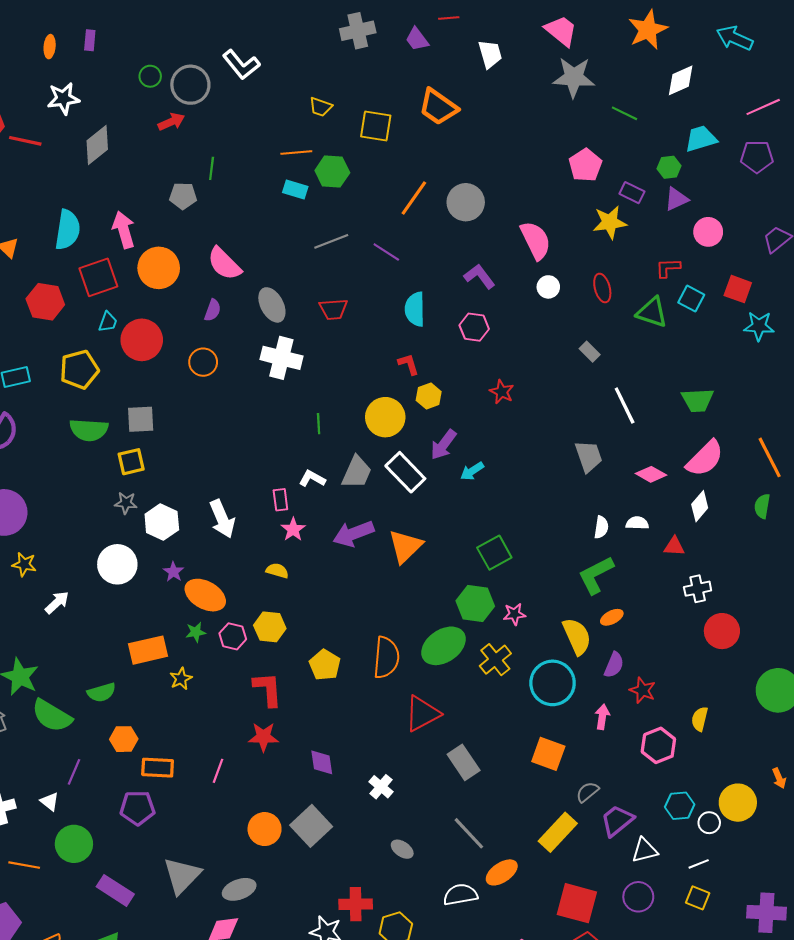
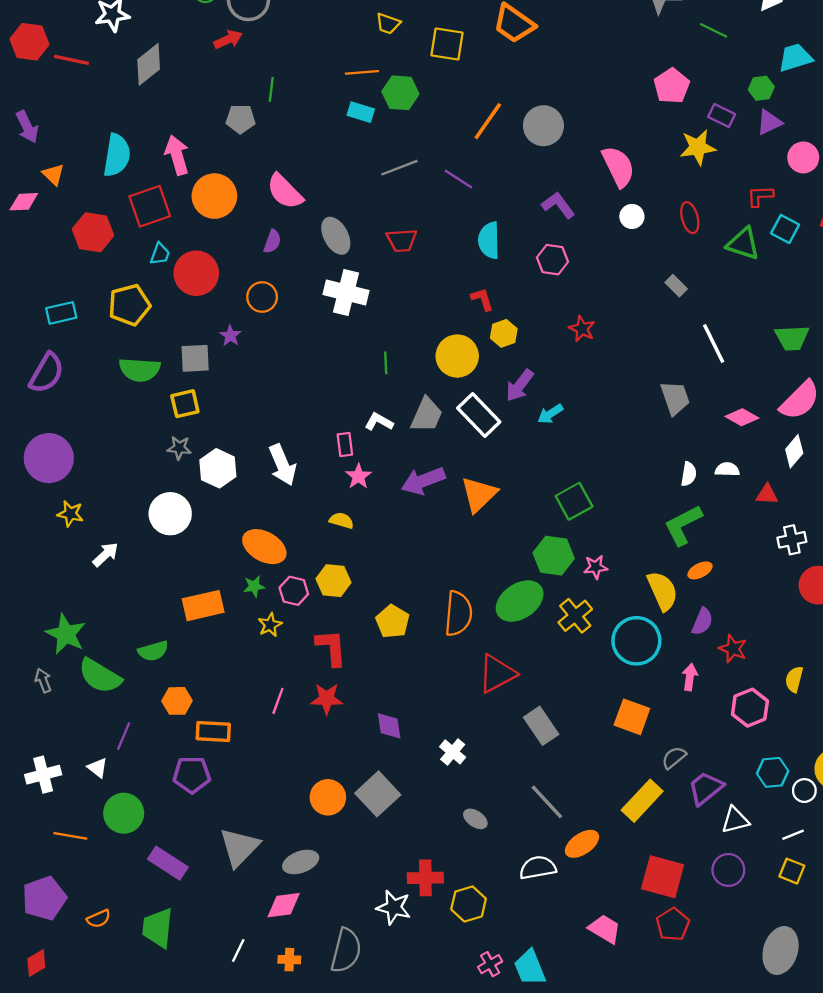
purple star: (173, 572) -> (230, 336), moved
yellow star: (181, 679) -> (270, 625), moved
pink line: (218, 771) -> (278, 701), moved

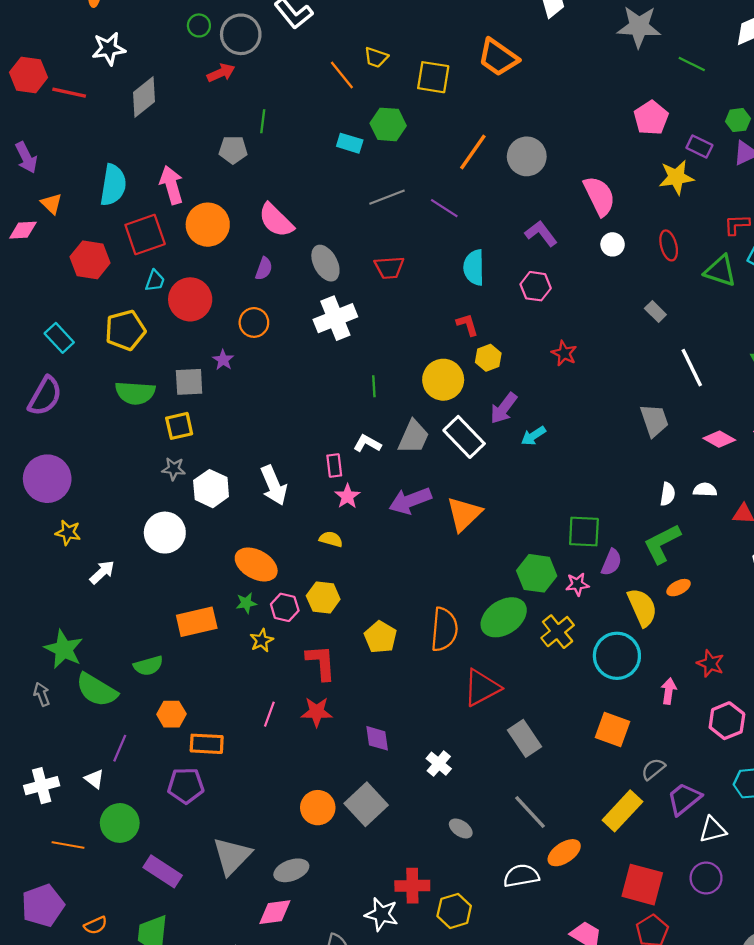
orange line: (362, 72) -> (342, 75), moved, turned 56
white cross: (346, 292) -> (335, 318), turned -36
cyan rectangle: (61, 313) -> (59, 338), turned 60
green square: (574, 501) -> (584, 531), moved, turned 32
purple semicircle: (702, 621) -> (611, 562), moved

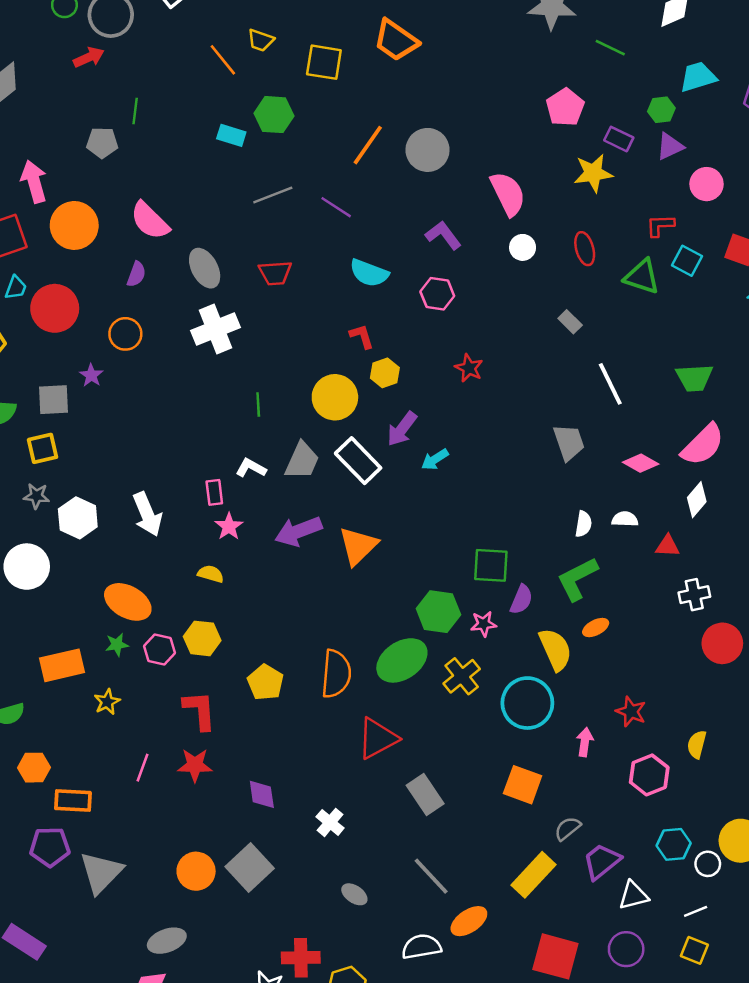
cyan semicircle: (474, 267) -> (369, 273), turned -68
yellow star: (262, 640) -> (107, 702), moved
gray triangle: (232, 856) -> (101, 872), moved

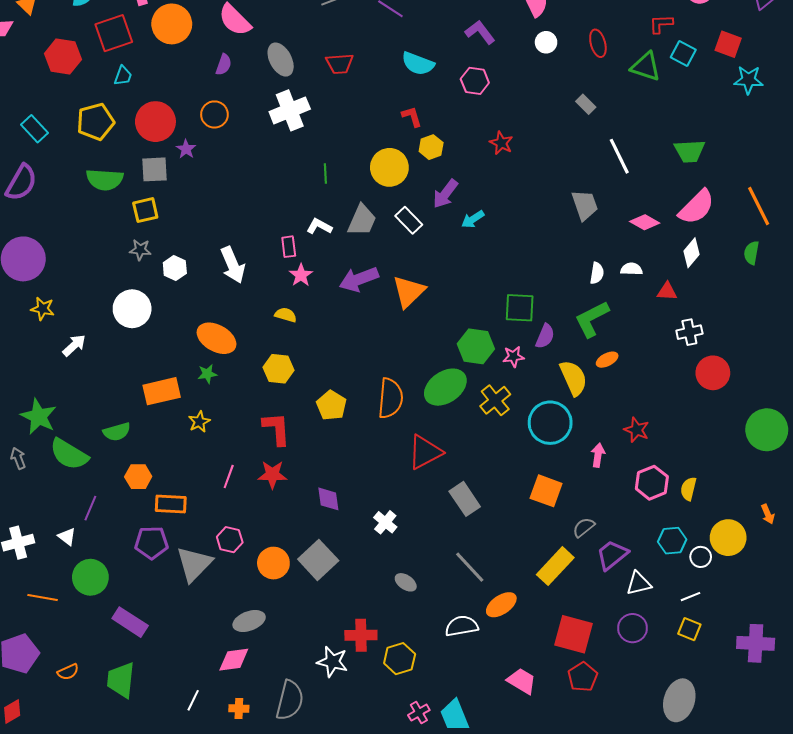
red circle: (55, 308) -> (155, 122), moved
white rectangle: (358, 461) -> (409, 220), size x0.7
white hexagon: (78, 518) -> (175, 268), size x0.7
pink hexagon: (159, 649) -> (230, 540), moved
yellow semicircle: (697, 744) -> (688, 489), moved

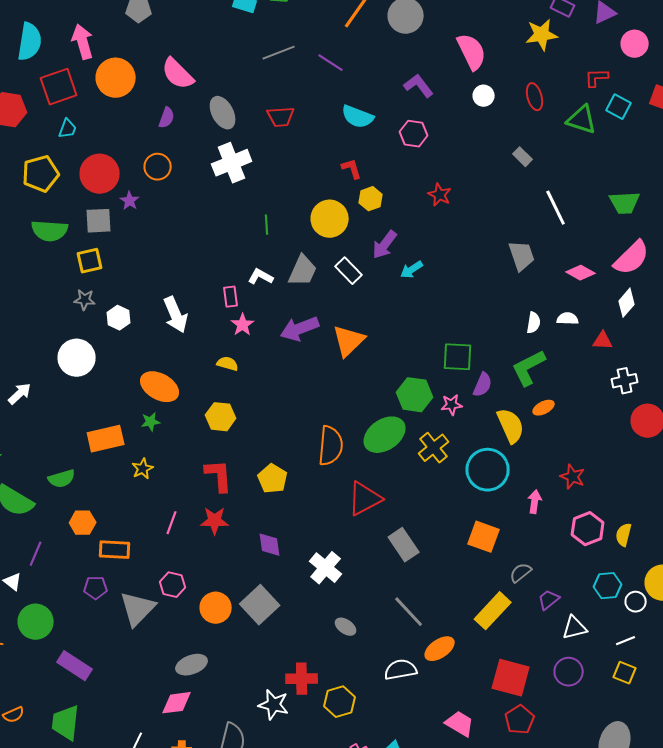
yellow pentagon: (331, 405) -> (273, 479), moved
white cross: (385, 522) -> (326, 568), size x1.4
purple pentagon: (151, 543) -> (96, 588), size x0.7
purple trapezoid: (612, 555) -> (549, 600), size x0.7

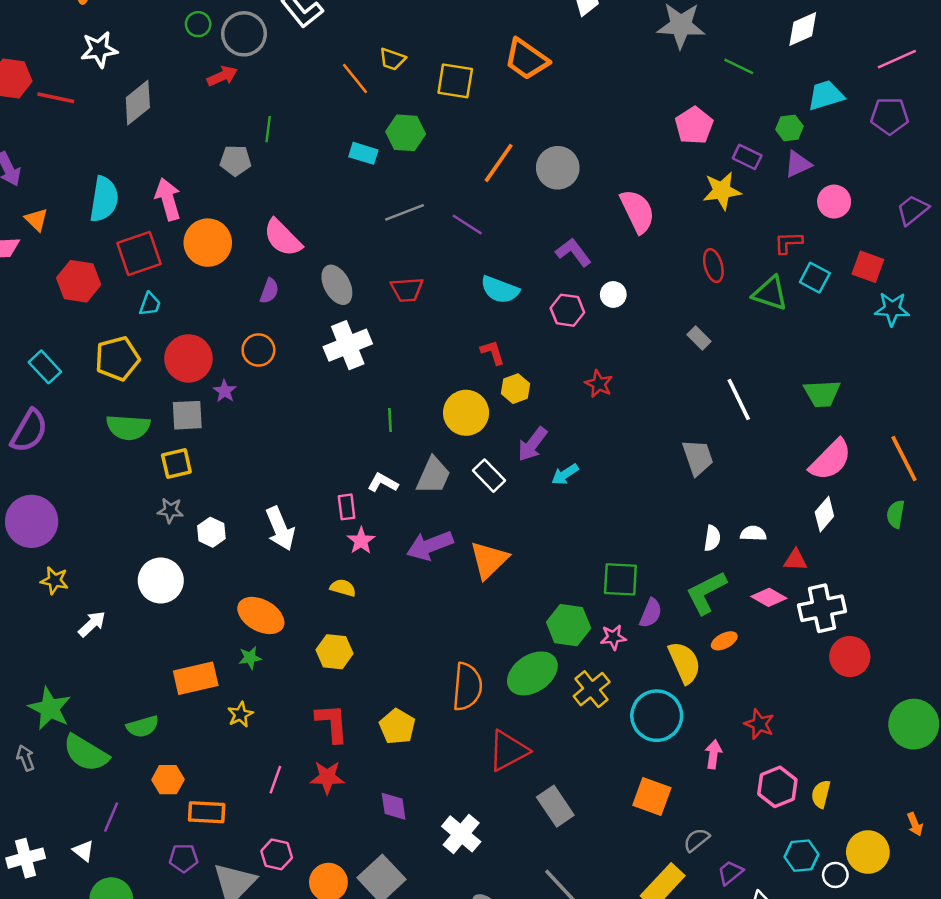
white circle: (484, 96) -> (613, 294), moved
pink diamond: (581, 273) -> (769, 597), moved
white cross: (625, 381) -> (822, 608), size x1.5

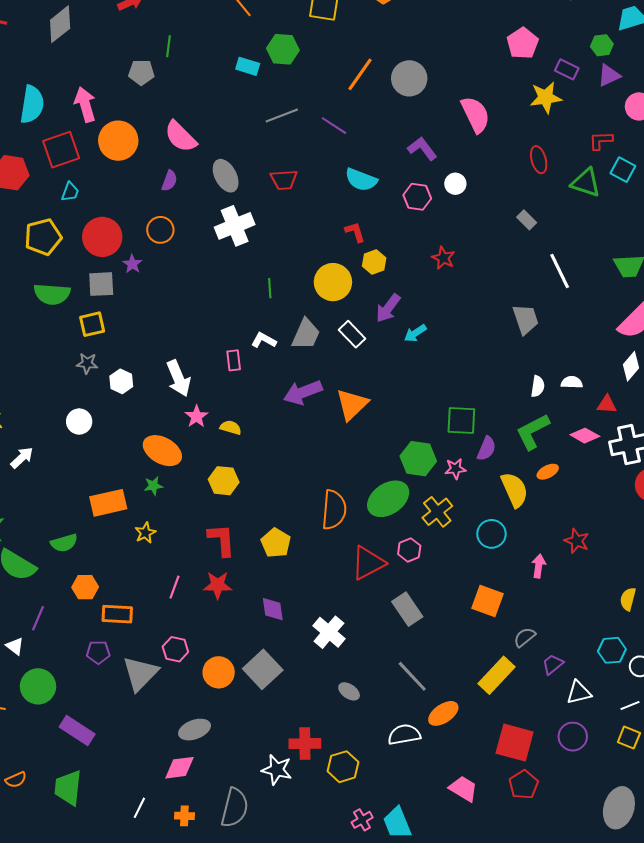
pink star: (361, 541) -> (197, 416), moved
white circle: (161, 580) -> (79, 422), size x0.7
cyan circle: (657, 716) -> (491, 534), size x0.7
pink hexagon: (777, 787) -> (409, 550), moved, size x0.7

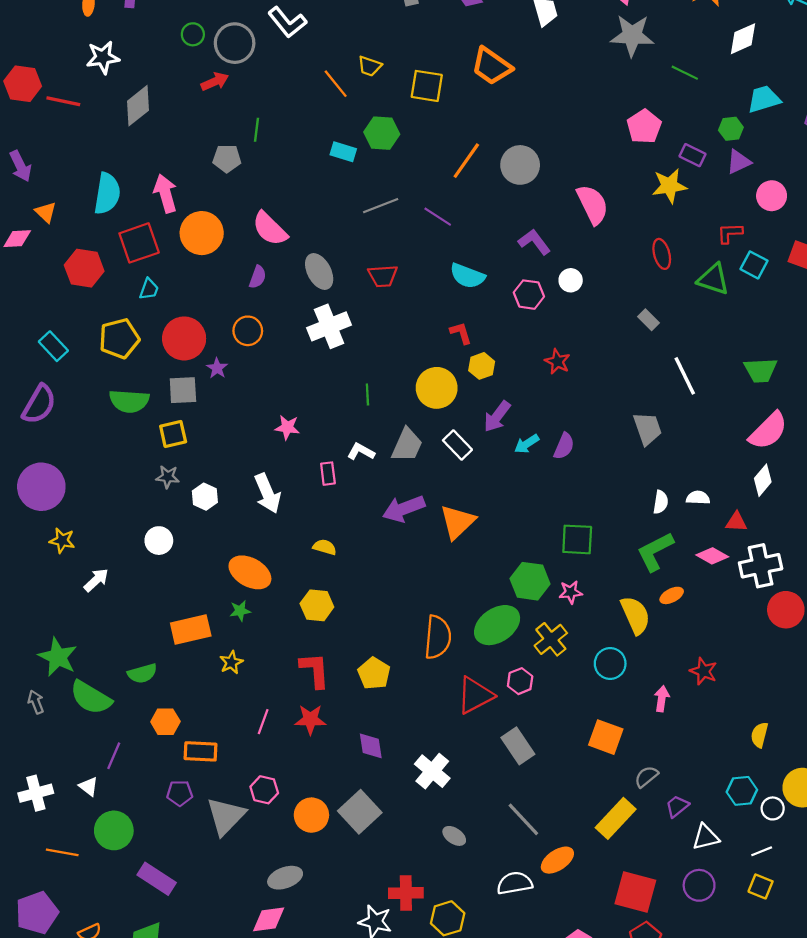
pink star: (197, 416) -> (287, 427), moved, turned -30
purple semicircle: (486, 449) -> (564, 446), moved

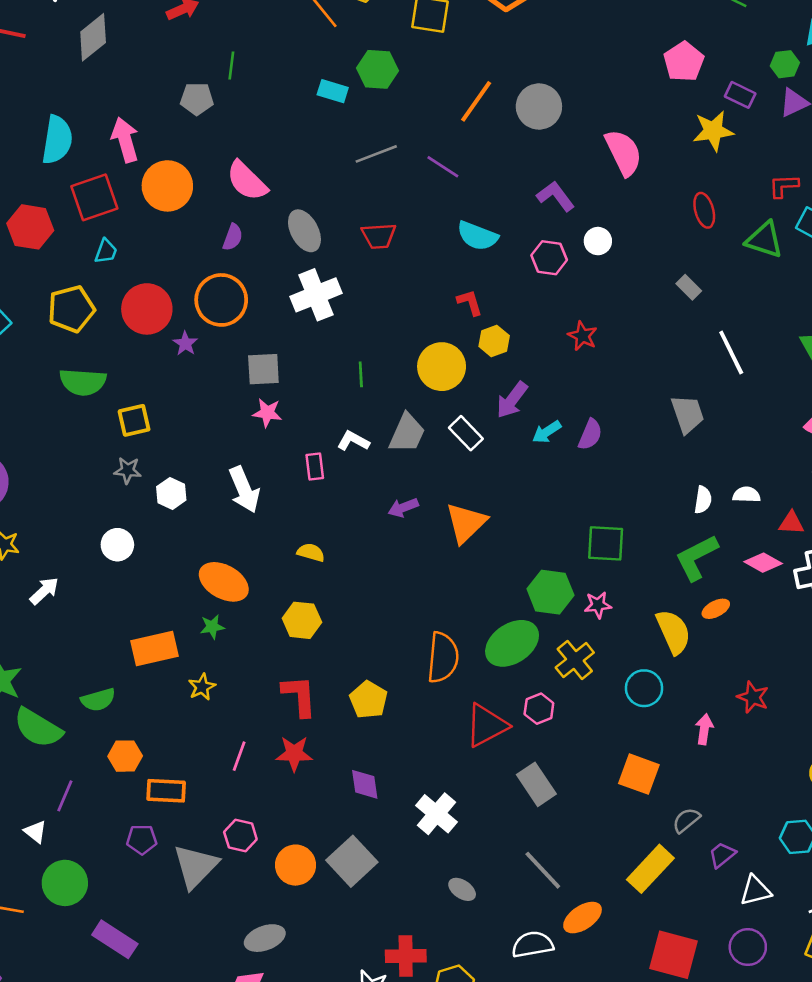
orange circle: (248, 331) -> (221, 300), size x1.5
gray square: (183, 390) -> (263, 369), moved
purple arrow: (404, 509) -> (403, 508), size x0.6

